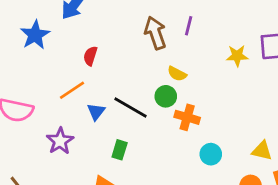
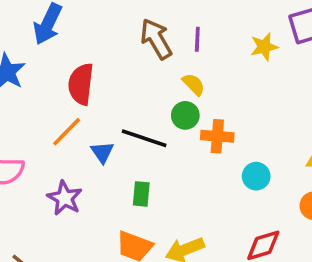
purple line: (189, 26) -> (197, 39), moved
red semicircle: (90, 56) -> (81, 84), size x1.6
yellow semicircle: (177, 74) -> (194, 84), turned -150

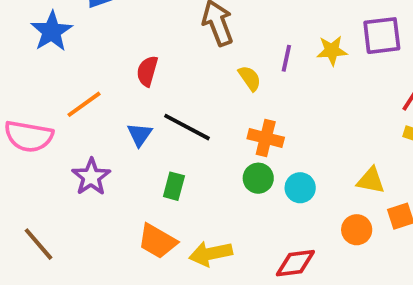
purple line: (197, 39) -> (286, 58), moved
red semicircle: (81, 84) -> (147, 71), moved, size x0.7
green circle: (185, 115) -> (258, 178), moved
orange line: (67, 132) -> (84, 104), moved

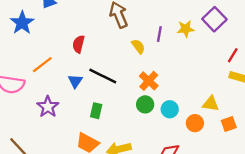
purple square: (382, 36) -> (214, 19), turned -35
orange cross: (266, 138) -> (149, 81), turned 30
orange circle: (357, 230) -> (195, 123), moved

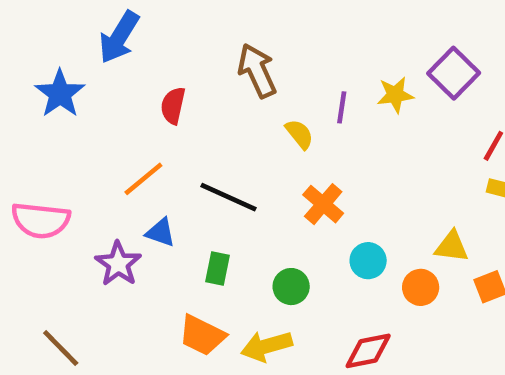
red semicircle: (79, 44) -> (173, 106), moved
orange line: (42, 65) -> (143, 179), moved
blue triangle: (75, 81) -> (161, 232), moved, turned -42
green circle: (145, 104) -> (291, 287), moved

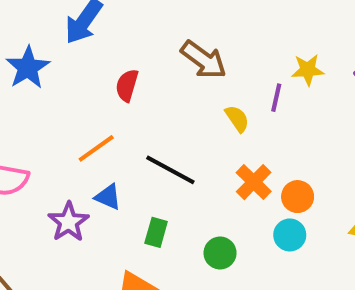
brown arrow: (257, 71) -> (204, 60), turned 147
yellow star: (395, 95) -> (308, 70), moved
orange circle: (421, 287) -> (298, 197), moved

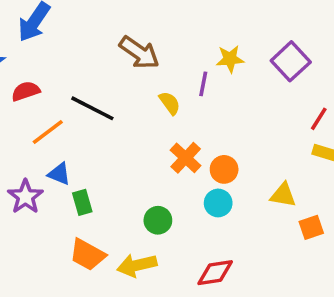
red semicircle: (127, 85) -> (26, 91), moved, turned 56
black line: (170, 170) -> (92, 108), moved
green rectangle: (156, 232) -> (82, 202), moved, turned -30

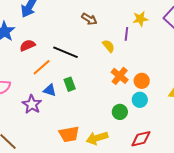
brown arrow: (139, 53) -> (89, 19), size x0.7
green rectangle: (82, 202) -> (70, 84), moved
green circle: (158, 220) -> (120, 112), moved
orange trapezoid: (88, 255) -> (69, 134), turned -35

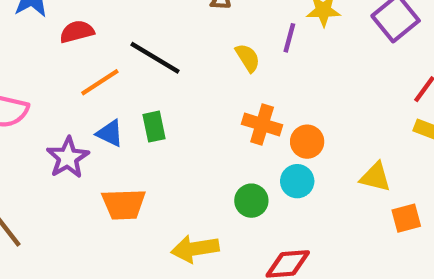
orange cross: (120, 76) -> (262, 125), turned -30
orange trapezoid: (69, 134) -> (124, 204), moved

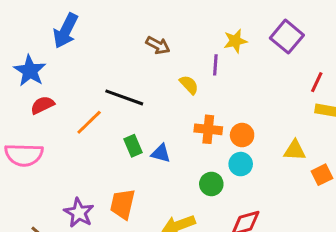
red semicircle: (77, 32) -> (42, 105), moved
blue triangle: (110, 133) -> (161, 153), moved
purple star: (68, 158) -> (79, 213), moved
orange trapezoid: (124, 204) -> (123, 204), turned 116

